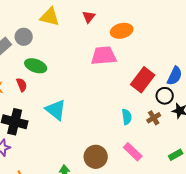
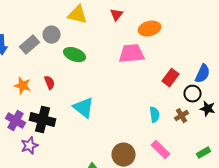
green ellipse: (36, 66) -> (74, 55), moved
red rectangle: (143, 80) -> (170, 78), size x0.7

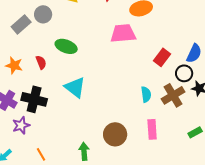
green ellipse: (74, 55) -> (66, 46), moved
brown cross: (182, 116) -> (173, 95), size x1.6
pink rectangle: (160, 150) -> (152, 129), turned 42

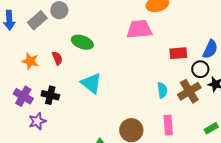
red rectangle: (162, 57) -> (178, 53), turned 48
black cross: (34, 99) -> (50, 95), size x0.7

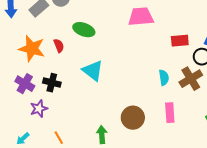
orange star: (30, 61) -> (32, 49), size x1.5

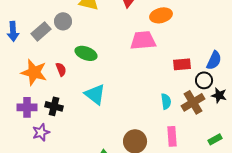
purple cross: (25, 84) -> (27, 107), turned -30

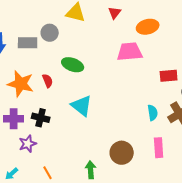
gray rectangle: (41, 31) -> (28, 43), turned 42

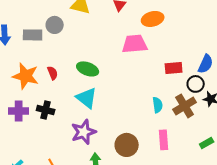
green ellipse: (73, 65) -> (88, 69), moved
purple star: (28, 144) -> (84, 132), moved, size x1.4

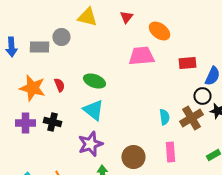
orange ellipse: (153, 19) -> (159, 31), turned 50
red rectangle: (174, 68) -> (187, 63), moved

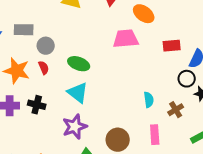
gray circle: (61, 37) -> (46, 46), moved
brown cross: (191, 118) -> (176, 110), moved, size x0.7

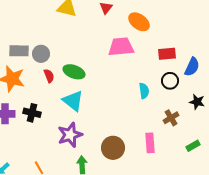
gray rectangle: (24, 30) -> (19, 51), moved
red semicircle: (44, 68) -> (49, 76), moved
black circle: (187, 79) -> (170, 81), moved
cyan semicircle: (149, 100) -> (144, 91), moved

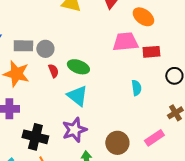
red rectangle: (167, 54) -> (151, 52), moved
cyan semicircle: (144, 91) -> (136, 88), moved
black cross: (32, 113) -> (35, 137), moved, size x1.4
pink rectangle: (150, 143) -> (154, 138), turned 60

